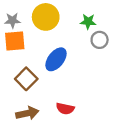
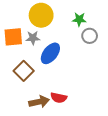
gray star: (12, 20) -> (33, 38), moved
brown arrow: (27, 113) -> (39, 102), moved

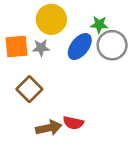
gray circle: (90, 36) -> (112, 45), size x1.5
blue ellipse: (50, 53) -> (80, 47), moved

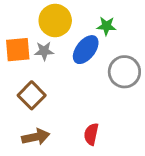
gray circle: (112, 45) -> (124, 72), moved
red semicircle: (73, 123) -> (91, 134), moved, turned 90
brown arrow: (49, 128) -> (36, 137), moved

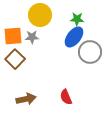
blue ellipse: (86, 50) -> (74, 37), moved
brown square: (32, 95) -> (15, 59), moved
red semicircle: (91, 134) -> (66, 97), turned -35

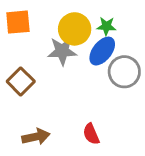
yellow circle: (40, 15) -> (75, 29), moved
orange square: (13, 36) -> (18, 22), moved
gray star: (32, 37) -> (62, 51), moved, size x1.5

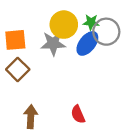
orange square: (18, 22) -> (15, 40), moved
gray circle: (124, 72) -> (106, 32), moved
brown arrow: (36, 137) -> (31, 117), turned -75

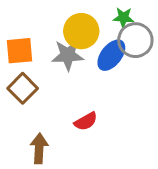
green star: (91, 22) -> (123, 18), moved
red semicircle: (78, 114) -> (86, 121), moved, turned -96

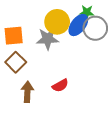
blue ellipse: (111, 55) -> (78, 25), moved
brown arrow: (39, 148) -> (27, 92), moved

